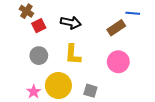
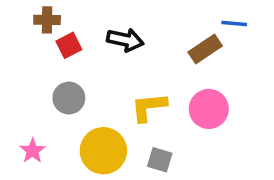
brown cross: (26, 11) -> (47, 20), turned -32
yellow L-shape: (73, 55) -> (149, 107), moved, turned 80
pink star: (34, 92) -> (33, 151), moved

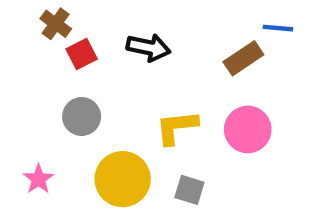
brown cross: (47, 20) -> (56, 24), turned 35

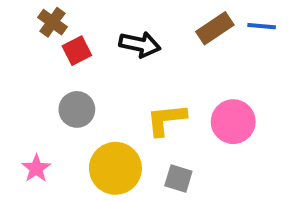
brown rectangle: (243, 58) -> (215, 28), moved

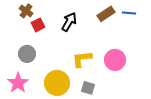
black arrow: (140, 44) -> (69, 22), turned -72
gray circle: (77, 109) -> (27, 54), moved
pink star: (36, 168) -> (18, 83), size x1.5

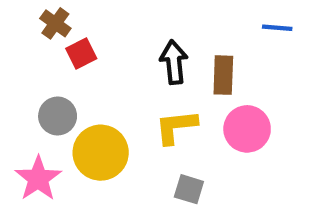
brown rectangle: (106, 14) -> (223, 75), moved, turned -54
black arrow: (69, 22) -> (174, 62), moved, turned -36
yellow circle: (57, 83) -> (101, 153), moved

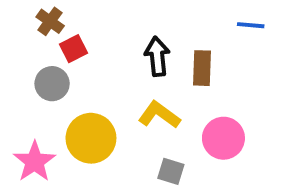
gray circle: (58, 116) -> (52, 84), moved
yellow L-shape: (176, 127) -> (159, 115), turned 42
pink circle: (247, 129) -> (223, 138), moved

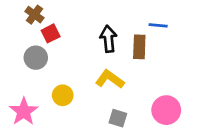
blue line: (251, 25) -> (158, 25), moved
yellow circle: (91, 138) -> (63, 95), size x0.6
pink circle: (223, 138) -> (166, 110), moved

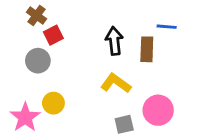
yellow circle: (63, 95) -> (53, 103), moved
pink circle: (166, 110) -> (158, 110), moved
gray square: (118, 118) -> (124, 124), turned -30

